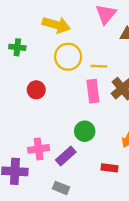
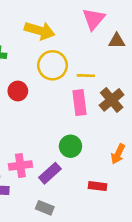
red circle: (36, 90) -> (18, 91), moved

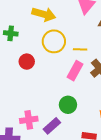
pink rectangle: (79, 103) -> (75, 71), turned 36

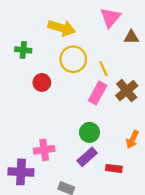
yellow line: (80, 49) -> (103, 69), turned 64
purple rectangle: (52, 126) -> (87, 157), moved

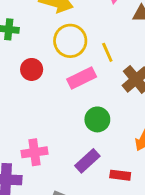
pink rectangle: (98, 93) -> (82, 78), moved, turned 35
green circle: (89, 132) -> (97, 119), moved

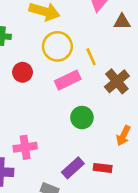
purple rectangle: (87, 161) -> (73, 168), moved

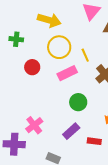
pink cross: (25, 147) -> (34, 125), turned -30
purple rectangle: (73, 168) -> (71, 131), moved

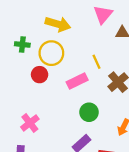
yellow circle: (59, 47) -> (51, 53), moved
pink cross: (34, 125) -> (30, 123), moved

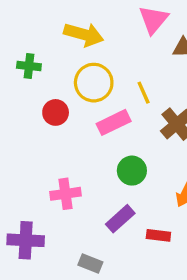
yellow circle: (51, 53) -> (94, 83), moved
pink cross: (30, 123) -> (65, 194), moved, turned 30

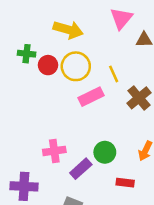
red circle: (56, 112) -> (48, 65), moved
green circle: (132, 171) -> (105, 152), moved
purple rectangle: (120, 219) -> (81, 169), moved

